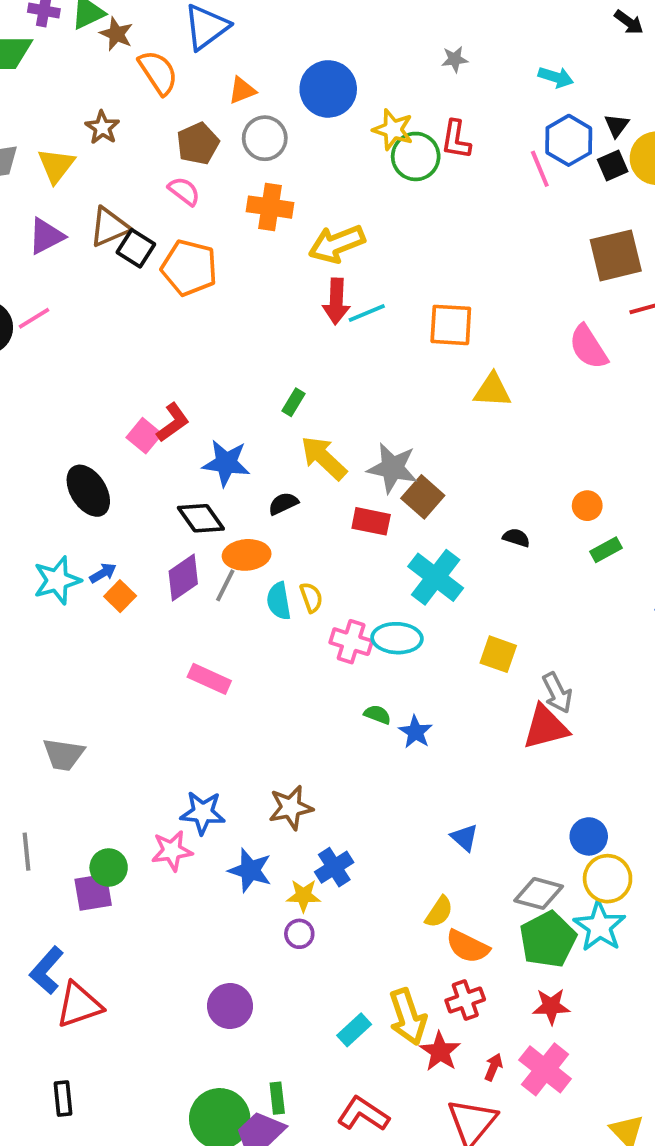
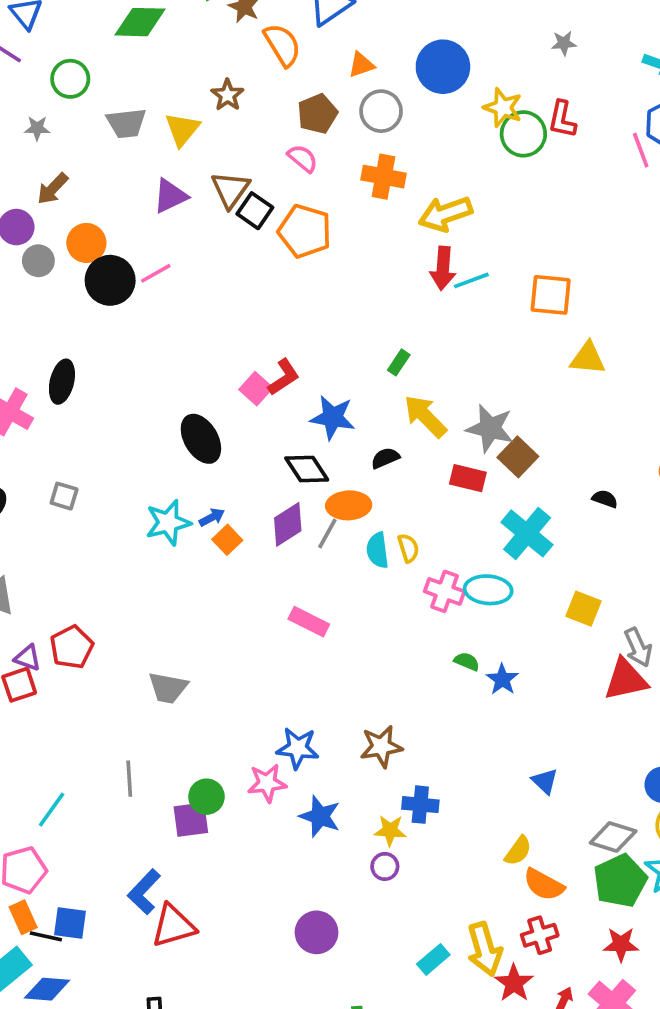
brown triangle: (109, 227) -> (230, 190), turned -33
blue cross: (334, 867) -> (420, 805), turned 36
blue star: (250, 870) -> (320, 816), moved

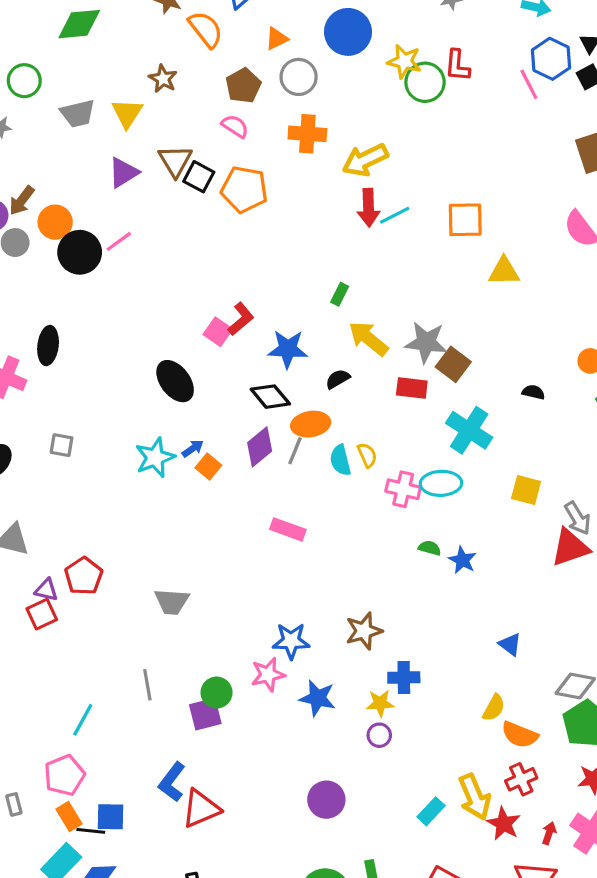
brown arrow: (53, 189) -> (22, 201), moved

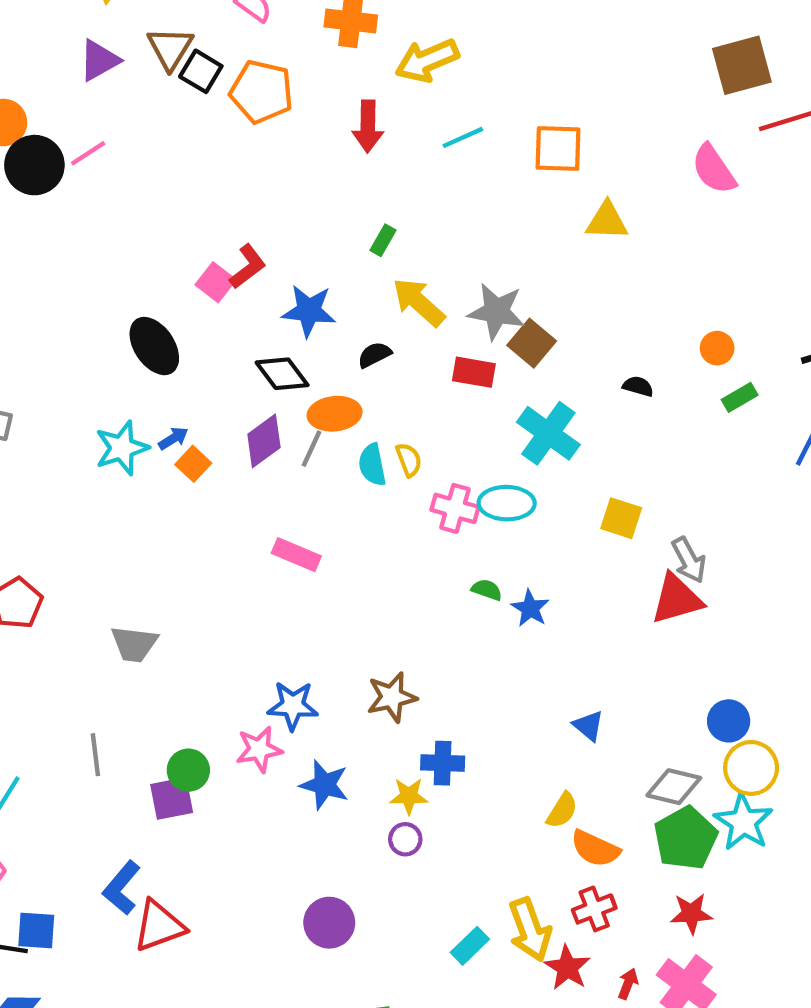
red arrow: (369, 208) -> (368, 126), moved

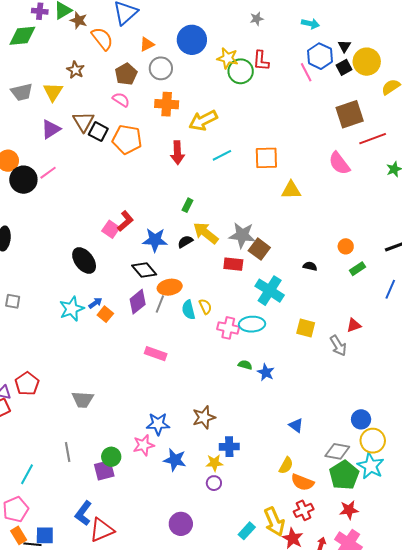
black semicircle: (374, 355) -> (185, 242), moved
red triangle: (677, 599) -> (354, 325), moved, size x0.6

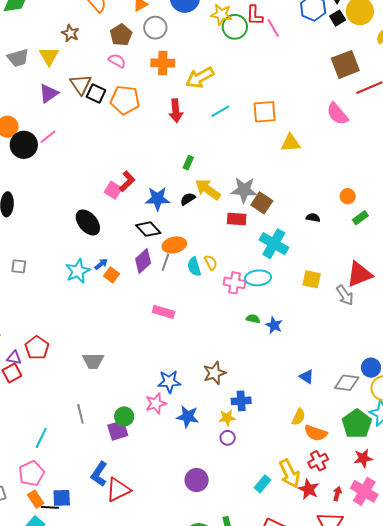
pink line: (306, 72) -> (273, 28), moved
red triangle: (354, 325) -> (359, 274), size x1.8
gray diamond: (337, 451) -> (347, 383), moved

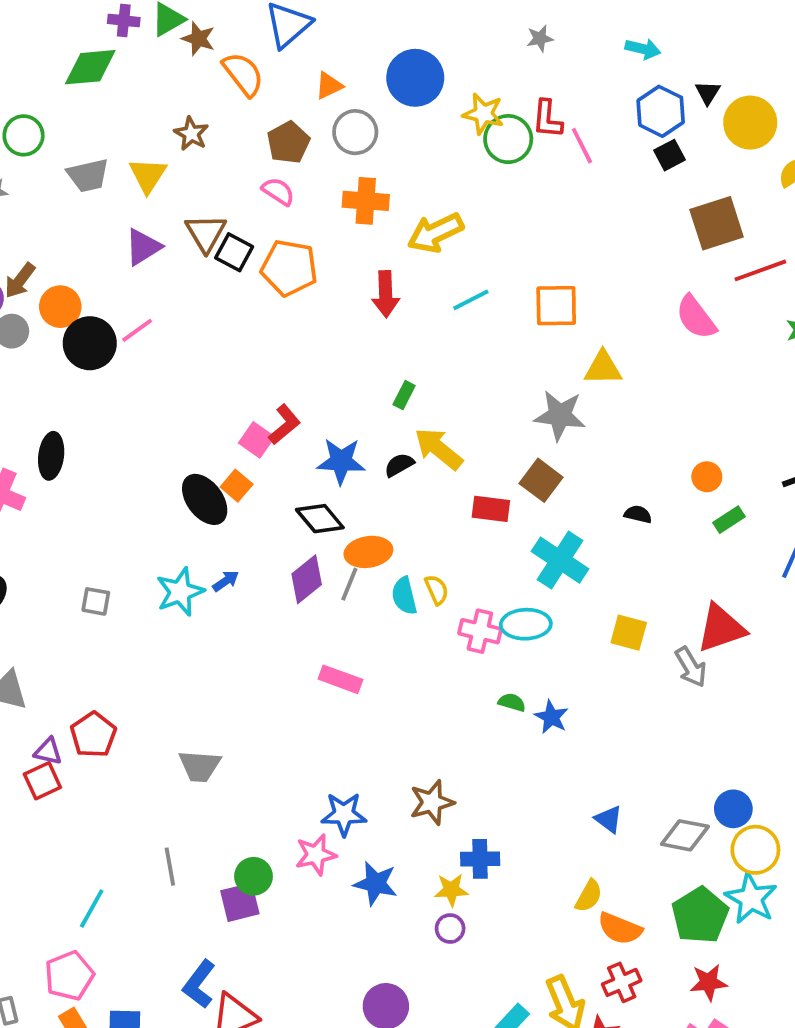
black square: (338, 18) -> (669, 155), moved
gray star: (244, 190) -> (560, 415), moved
gray square: (19, 266) -> (96, 601), moved
orange square: (112, 275) -> (237, 486), moved

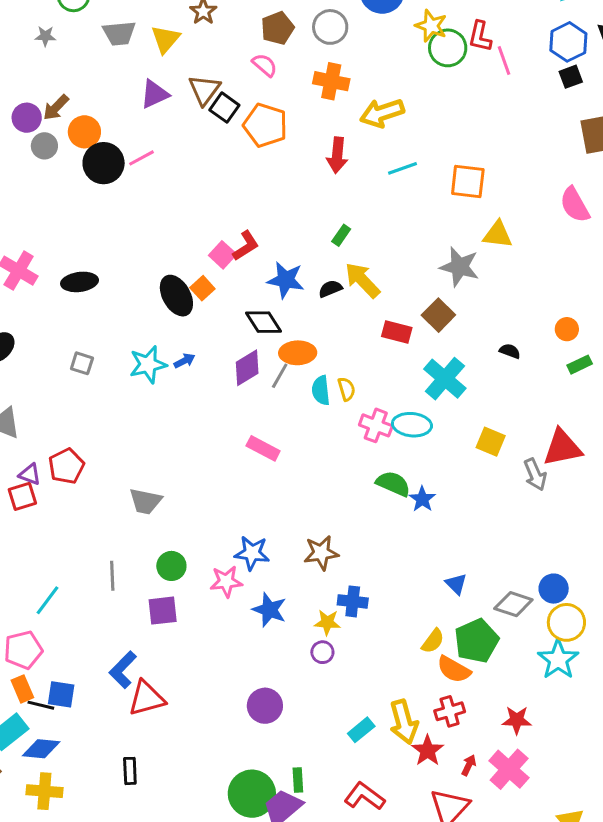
black ellipse: (51, 456) -> (80, 282), moved, turned 68
green semicircle: (512, 702) -> (393, 484), size x1.6
green circle: (253, 876) -> (171, 566), moved
green pentagon: (700, 915) -> (477, 641), moved

